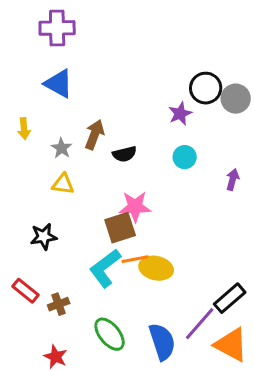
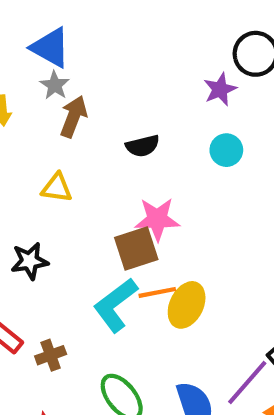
brown arrow: (95, 135) -> (74, 117), moved
gray star: (62, 148) -> (55, 85), moved
yellow ellipse: (156, 268) -> (187, 305), turned -76

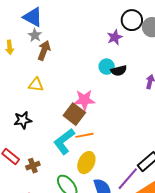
black semicircle: (143, 146) -> (119, 71), moved
cyan circle: (226, 150) -> (107, 67), moved
brown square: (136, 248) -> (74, 114), turned -35
yellow ellipse: (187, 305) -> (86, 163), moved

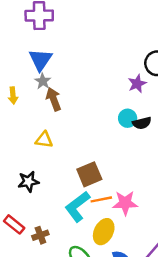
blue triangle: (33, 17) -> (40, 60), turned 35
brown arrow: (44, 50) -> (54, 99), turned -42
pink star: (84, 100) -> (125, 203), moved
brown square: (74, 114) -> (89, 174), turned 30

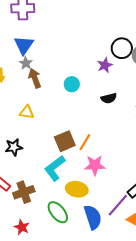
cyan circle: (128, 118) -> (72, 84), moved
orange line: (101, 199) -> (85, 142), moved, turned -48
yellow ellipse: (104, 232) -> (77, 189), turned 75
brown cross: (40, 235) -> (24, 192), size x1.5

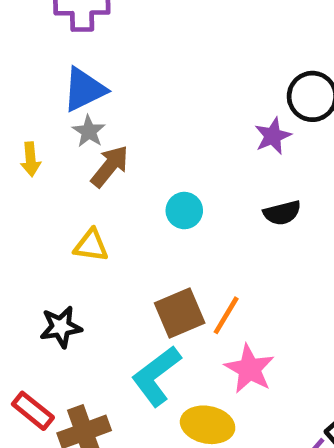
blue triangle: (24, 45) -> (84, 89), turned 30
brown arrow: (35, 78) -> (110, 166), turned 60
cyan circle: (72, 84) -> (184, 211), moved
pink star: (95, 165) -> (249, 369), turned 30

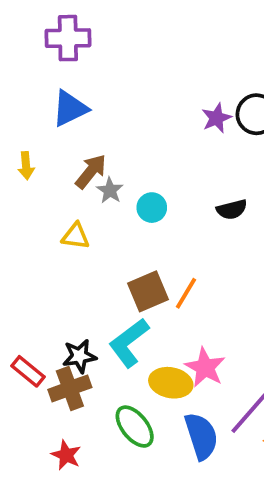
gray star: (89, 131) -> (110, 190), moved
purple star: (273, 136) -> (217, 118), moved
black star: (61, 327) -> (79, 356), moved
pink star: (249, 369) -> (205, 367), moved

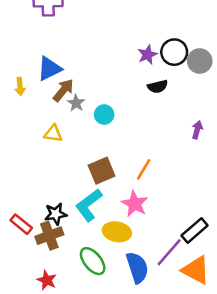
blue triangle: (70, 109) -> (49, 69), moved
black semicircle: (232, 209) -> (158, 87), moved
orange line: (186, 293) -> (144, 169), moved
pink star: (205, 367) -> (135, 204), moved

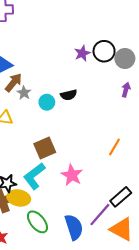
black semicircle: (158, 87) -> (69, 95), moved
purple arrow: (197, 130) -> (126, 90), moved
orange line: (144, 169) -> (114, 147), moved
yellow ellipse: (117, 232) -> (19, 198), moved

